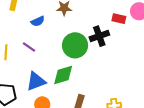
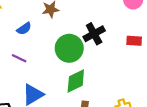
red rectangle: (119, 19) -> (134, 41), moved
green diamond: (63, 75) -> (76, 81), moved

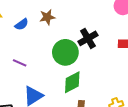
blue semicircle: (24, 29) -> (22, 24), moved

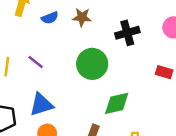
black cross: (88, 38) -> (127, 33), moved
green diamond: (72, 82) -> (117, 103), moved

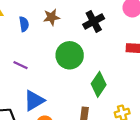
blue semicircle: (50, 18) -> (24, 24), turned -64
green diamond: (117, 103) -> (99, 84), turned -30

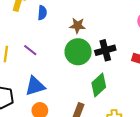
brown star: (51, 17) -> (78, 26), moved
black cross: (94, 21) -> (105, 50), moved

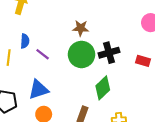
blue semicircle: (42, 13) -> (25, 41), moved
purple line: (30, 50) -> (43, 54), moved

